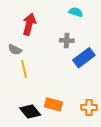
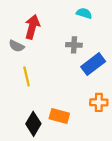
gray semicircle: (15, 50) -> (16, 46), moved
orange cross: (89, 107) -> (99, 102), moved
black diamond: (30, 111) -> (33, 124), turned 70

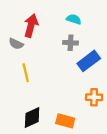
cyan semicircle: (84, 13) -> (74, 19), moved
orange rectangle: (59, 116) -> (65, 121), moved
black diamond: (33, 124) -> (32, 118), turned 35

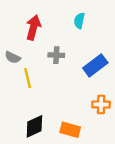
cyan semicircle: (74, 19) -> (79, 21), turned -96
gray cross: (71, 43) -> (56, 55), moved
gray semicircle: (16, 44) -> (13, 57), moved

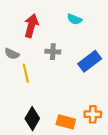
cyan semicircle: (79, 21) -> (74, 19), turned -80
orange cross: (101, 105) -> (93, 114), moved
black diamond: (34, 126) -> (32, 119), turned -35

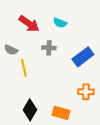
cyan semicircle: (74, 19) -> (60, 23), moved
red arrow: (31, 26) -> (29, 24), turned 110
orange cross: (93, 114) -> (86, 92), moved

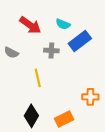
blue rectangle: (83, 57) -> (80, 41), moved
yellow line: (24, 68) -> (38, 78), moved
orange rectangle: (61, 113) -> (64, 119), turned -42

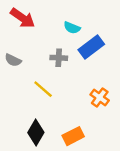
red arrow: (30, 25) -> (23, 18), moved
yellow line: (38, 78) -> (43, 89), turned -36
orange cross: (90, 97) -> (100, 98), moved, turned 35

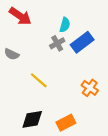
cyan semicircle: (72, 28) -> (65, 25), turned -96
gray cross: (59, 58) -> (57, 43), moved, turned -32
black diamond: (36, 132) -> (32, 119), turned 50

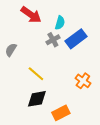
red arrow: (20, 16) -> (31, 15), moved
gray semicircle: (12, 54) -> (11, 50), turned 96
black diamond: (32, 119) -> (37, 99), moved

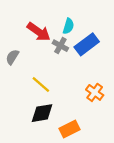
red arrow: (31, 15) -> (39, 32), moved
gray cross: (53, 40) -> (60, 46), turned -32

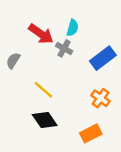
blue rectangle: (87, 44) -> (103, 58), moved
black diamond: (42, 113) -> (45, 120), turned 65
orange rectangle: (70, 129) -> (91, 133), moved

